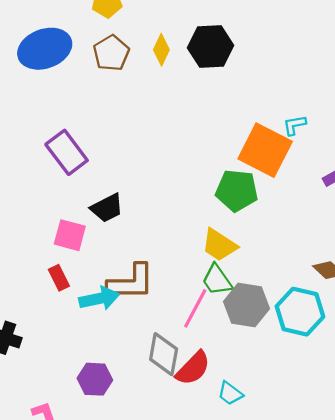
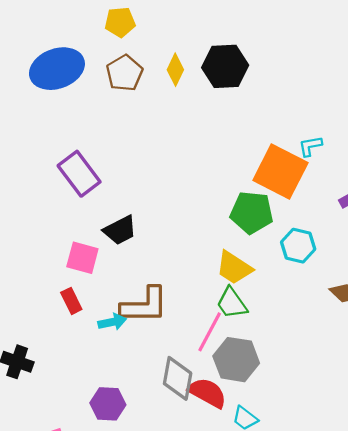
cyan arrow: (99, 298) -> (112, 322), size x0.7
gray hexagon: (247, 305) -> (236, 360), moved
cyan hexagon: (300, 312) -> (298, 246), moved, size x0.7
red semicircle: (193, 368) -> (207, 393), turned -105

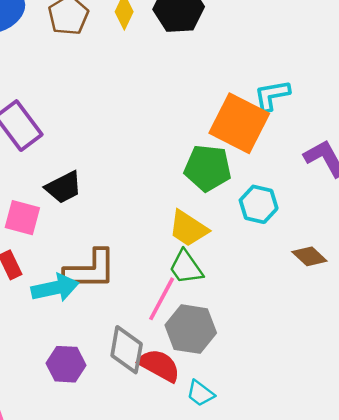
cyan L-shape: (310, 146) -> (272, 95), size x1.4
cyan arrow: (112, 322) -> (55, 288), size x1.5
purple hexagon: (108, 404) -> (66, 364), moved

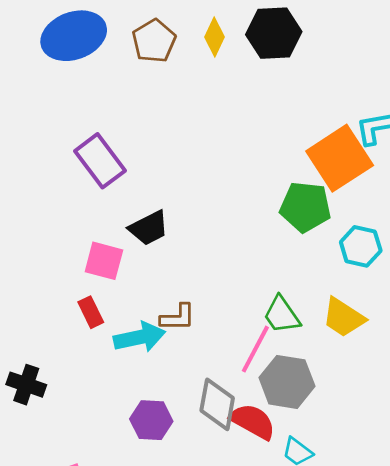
orange square: (239, 123) -> (340, 158), turned 30
yellow trapezoid: (188, 229) -> (344, 317), moved
brown L-shape: (90, 270) -> (178, 317), size x0.6

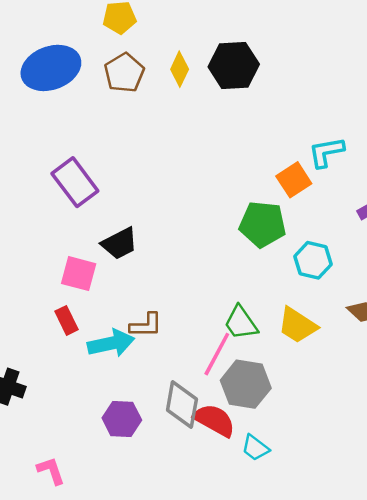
orange square: (340, 158) -> (294, 180), size x0.6

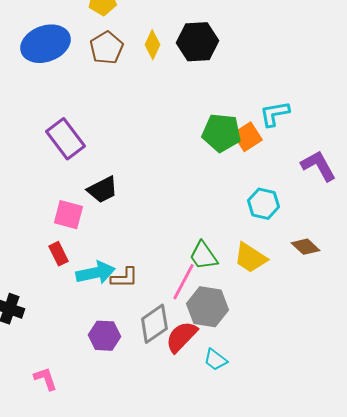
green pentagon: (263, 224) -> (221, 133), moved
brown L-shape: (146, 325) -> (124, 278), moved
gray diamond: (182, 405) -> (154, 324), turned 45
red semicircle: (214, 420) -> (181, 337), turned -75

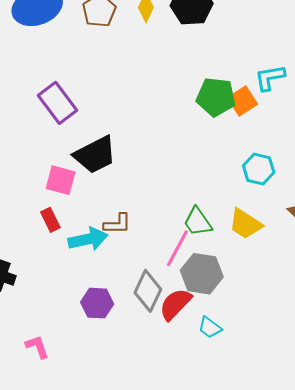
black trapezoid: (102, 190) -> (95, 155), size x1.4
brown L-shape: (124, 278) -> (117, 224), moved
gray diamond: (154, 324) -> (148, 291), turned -30

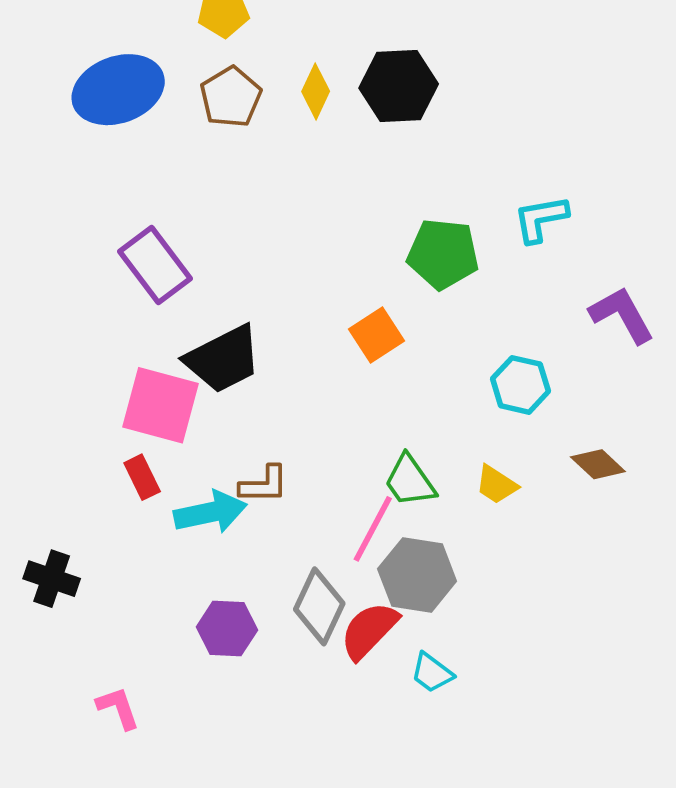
orange square: (242, 101) -> (376, 335), moved
pink square: (61, 180) -> (161, 405), size x1.4
yellow trapezoid: (245, 224) -> (496, 485), size x0.7

